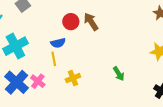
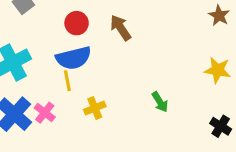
red circle: (71, 22) -> (77, 23), moved
blue semicircle: (58, 43) -> (74, 58), size x1.6

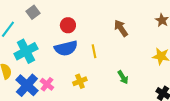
brown arrow: (121, 28) -> (121, 28), moved
yellow line: (67, 81) -> (94, 51), moved

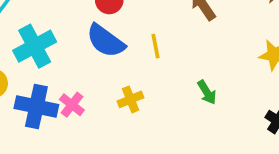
blue semicircle: (66, 48) -> (106, 41), turned 50
blue cross: (27, 85) -> (36, 107), turned -30

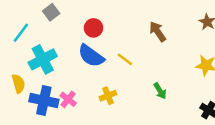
yellow line: (155, 46) -> (125, 59), turned -42

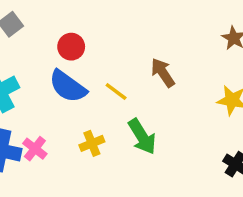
brown arrow: (158, 32) -> (163, 73), moved
green arrow: (160, 91) -> (142, 137), moved, size x1.5

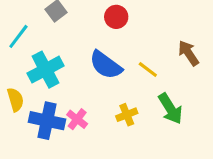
red circle: (71, 47) -> (116, 17), moved

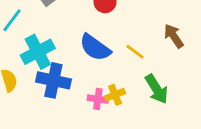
pink cross: (77, 119) -> (98, 99), moved, turned -30
blue cross: (47, 121) -> (53, 80), moved

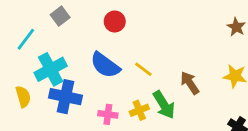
brown arrow: (174, 36) -> (190, 83), moved
yellow cross: (115, 95) -> (139, 110), moved

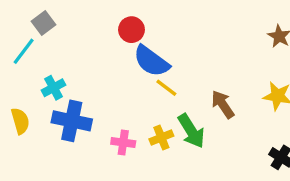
gray square: (60, 16) -> (44, 23), moved
blue semicircle: (105, 65) -> (151, 61), moved
cyan cross: (51, 69) -> (53, 88), size x0.6

